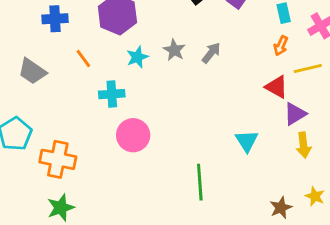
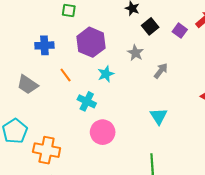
gray star: (174, 50) -> (135, 53), moved
cyan cross: (112, 94) -> (87, 101), turned 30
cyan triangle: (247, 141) -> (159, 116), moved

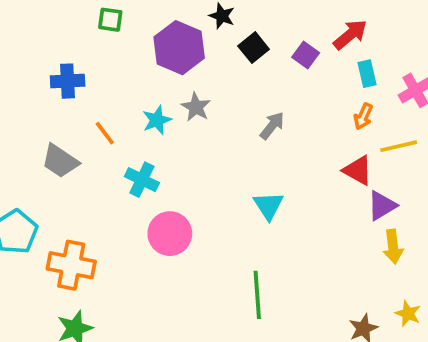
purple hexagon: (91, 42) -> (179, 48), moved
gray star: (135, 53) -> (196, 107), moved
cyan star: (106, 74) -> (157, 120), moved
gray trapezoid: (28, 85) -> (60, 161), moved

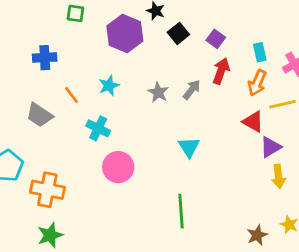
red arrow: (350, 35) -> (221, 71), moved, turned -30
gray star: (196, 107) -> (158, 92), moved
orange arrow: (363, 116) -> (257, 83), size x1.4

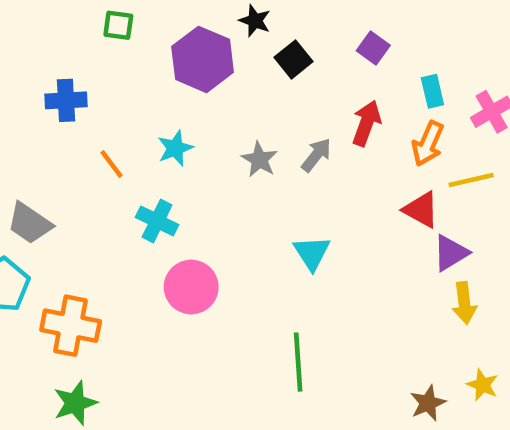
purple square: (216, 39) -> (373, 48), moved
gray trapezoid: (39, 115) -> (30, 223), moved

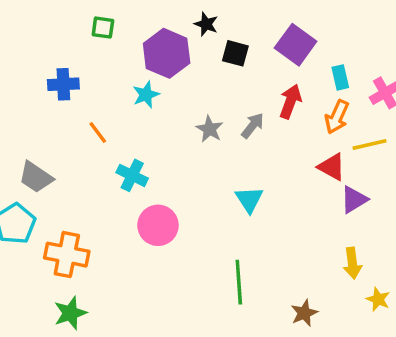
purple square: (373, 48) -> (296, 45), size x1.6
black square: (294, 59) -> (235, 53), turned -36
cyan star: (175, 148) -> (146, 95), moved
yellow arrow: (464, 303) -> (352, 263), moved
brown star: (428, 403) -> (304, 313), moved

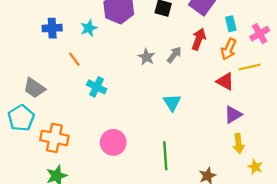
cyan star: (146, 95) -> (89, 28), moved
purple triangle: (354, 200) -> (233, 115), moved
pink circle: (158, 225) -> (113, 142), moved

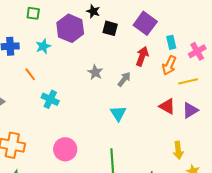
gray arrow: (174, 55) -> (124, 79), moved
red triangle: (225, 81) -> (167, 106), moved
purple triangle: (233, 115) -> (190, 110), moved

